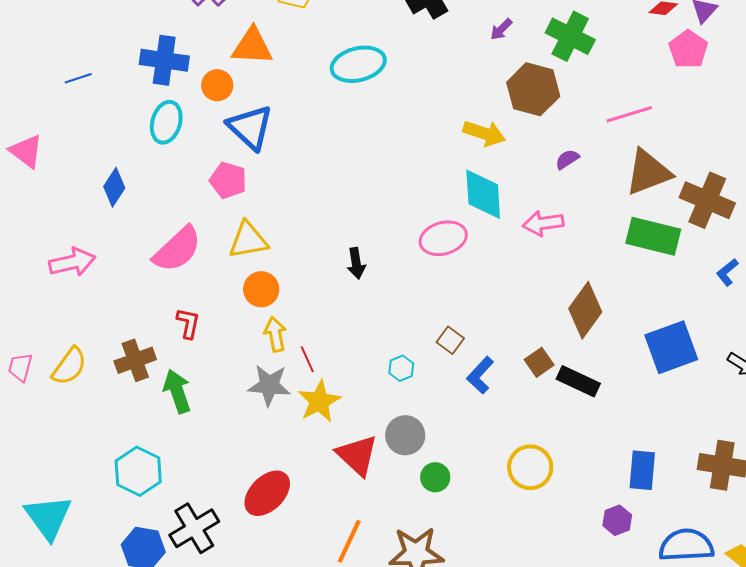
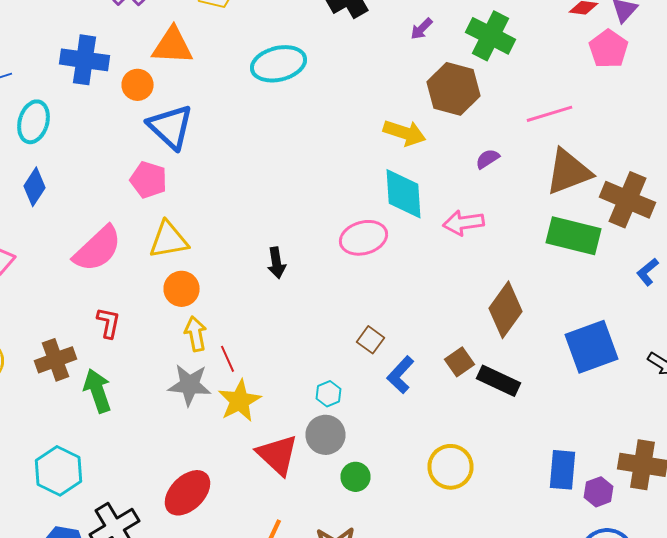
cyan ellipse: (166, 122) -> (34, 122), moved
cyan hexagon: (401, 368) -> (328, 394), moved
purple hexagon: (617, 520) -> (598, 492), moved

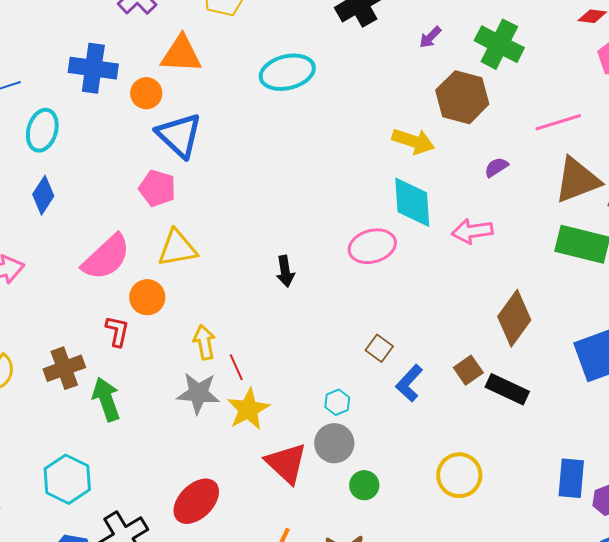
orange circle: (182, 289) -> (147, 297), moved

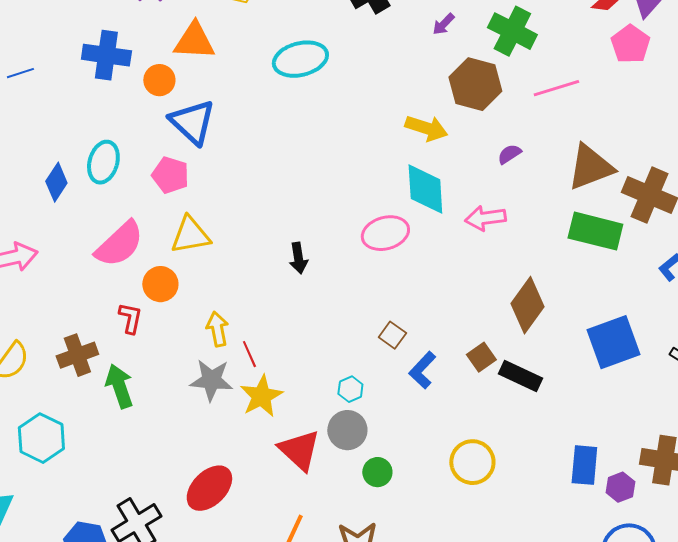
pink line: (558, 122) -> (556, 88), moved
cyan ellipse: (42, 130) -> (103, 162), moved
cyan hexagon: (67, 479) -> (41, 438), moved

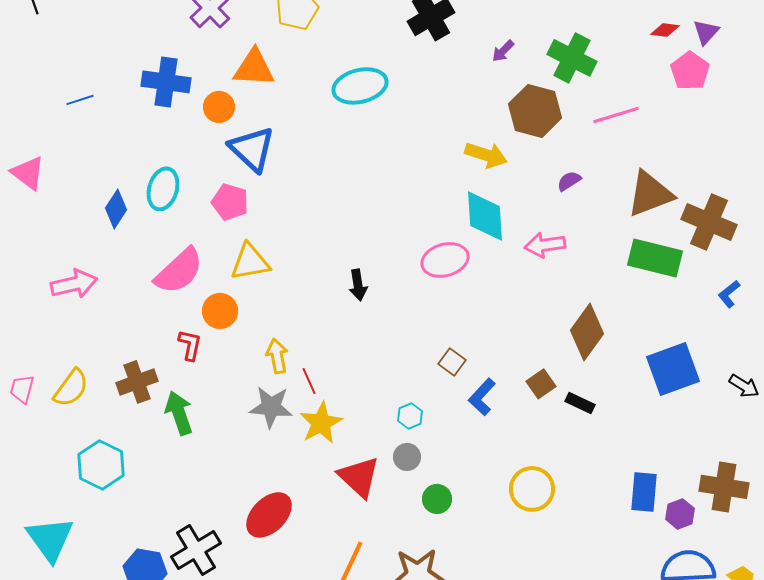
black rectangle: (520, 376) -> (580, 403), size x0.7
gray circle: (347, 430) -> (407, 457), size x0.7

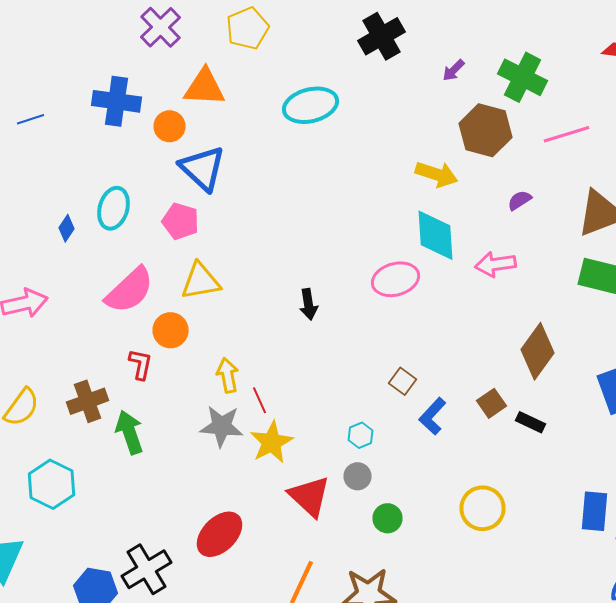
blue diamond: (116, 209) -> (66, 228), size x0.7

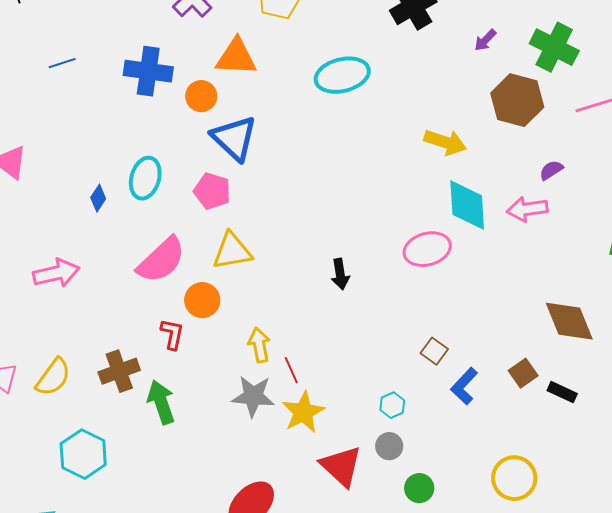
blue line: (30, 119) -> (62, 63), moved
yellow arrow: (436, 174) -> (445, 142), moved
pink arrow: (496, 264) -> (527, 209), moved
brown diamond: (538, 351) -> (569, 321), turned -58

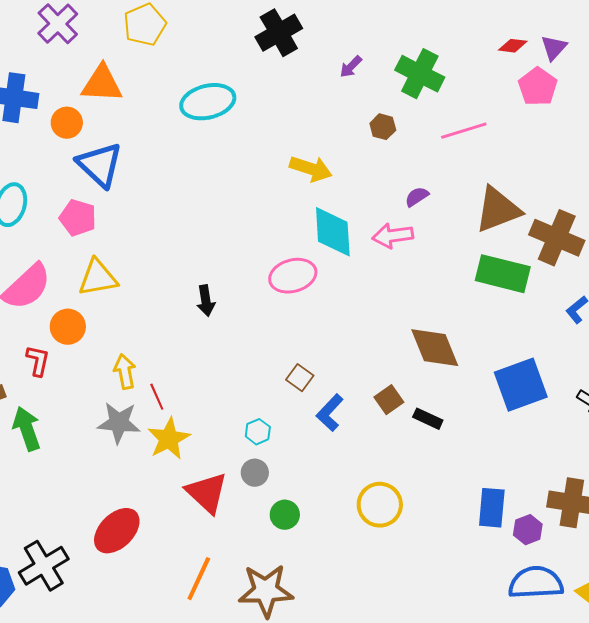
brown hexagon: (517, 100) -> (383, 127), size x0.5

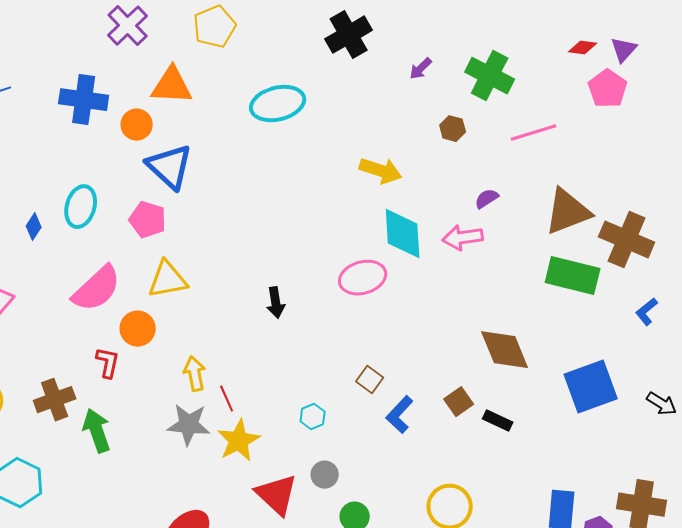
cyan hexagon: (258, 432) -> (313, 417), moved

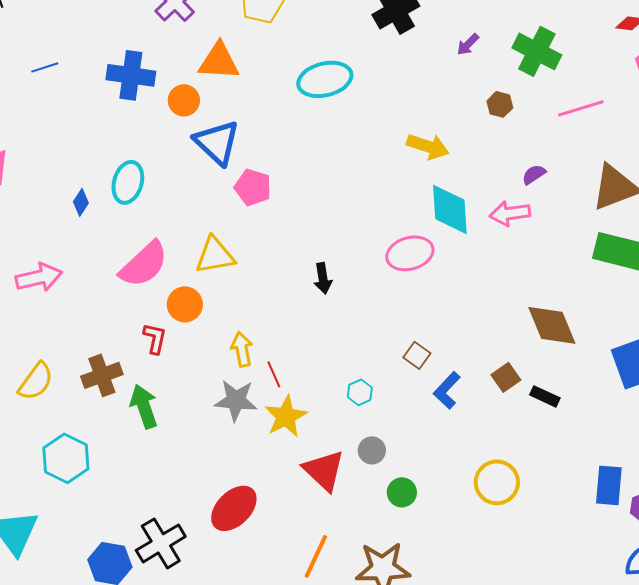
pink pentagon: (148, 220) -> (253, 187), moved

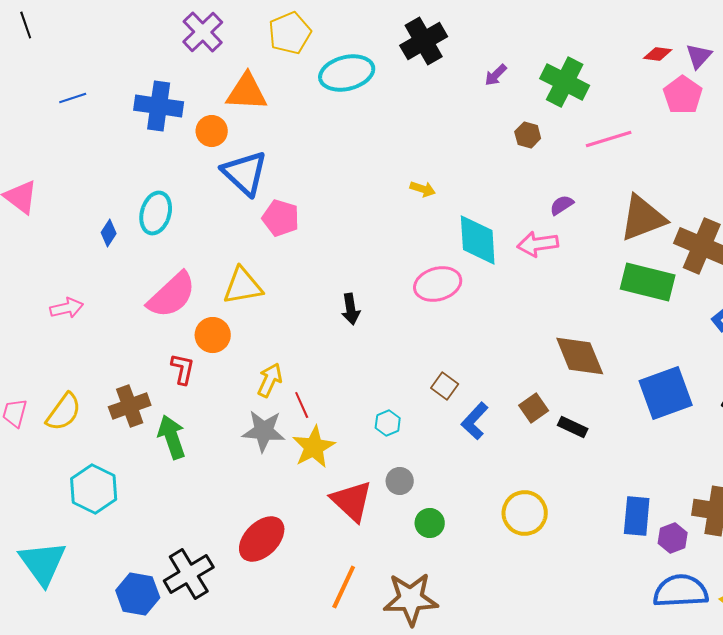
cyan ellipse: (325, 79) -> (347, 73), moved
yellow arrow: (428, 146) -> (423, 189), moved, size x0.6
pink arrow: (39, 277) -> (67, 308), size x0.7
yellow arrow: (242, 349) -> (270, 380), turned 36

